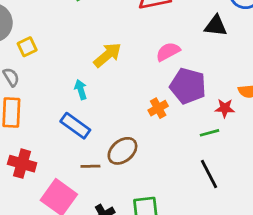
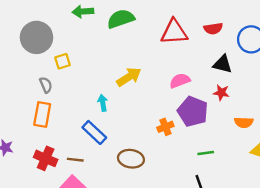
red star: (225, 108) -> (221, 93), moved
brown ellipse: (122, 151) -> (131, 159), turned 40
brown line: (90, 166) -> (75, 160), moved

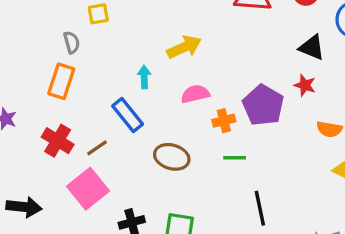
pink semicircle: (180, 81) -> (195, 94), moved
green line: (206, 153) -> (235, 158), moved
brown line: (75, 160) -> (97, 148), turned -49

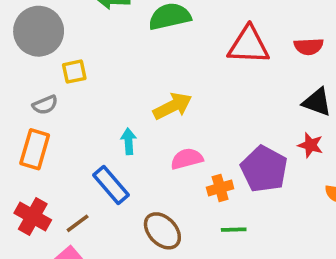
gray semicircle: (72, 42) -> (45, 105), turned 85
brown ellipse: (172, 157) -> (162, 231), turned 32

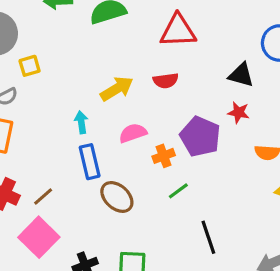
red semicircle: (309, 46) -> (166, 81), moved
blue rectangle: (111, 185) -> (90, 162), moved, turned 32
green line: (234, 230) -> (178, 191), turned -30

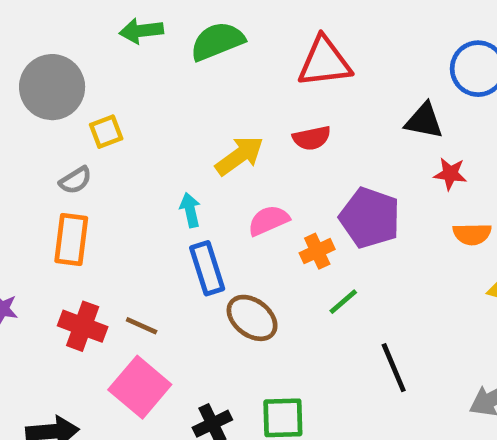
red star: (239, 112) -> (450, 174), moved
brown line: (43, 196) -> (142, 326), turned 70

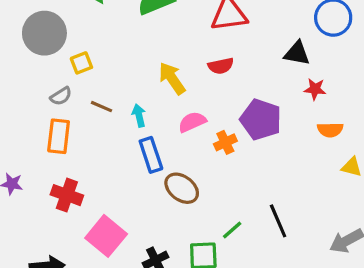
yellow arrow: (239, 156) -> (172, 78), turned -88
green line: (343, 302) -> (232, 230), moved
brown line: (142, 326) -> (102, 107), moved

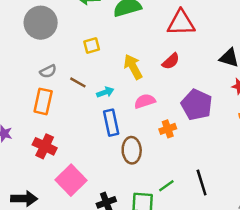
yellow square: (81, 63) -> (92, 46), moved
red semicircle: (221, 66) -> (171, 61), turned -36
cyan arrow: (139, 116) -> (105, 92), turned 77
orange cross: (225, 142) -> (168, 129), moved
brown ellipse: (182, 188) -> (132, 150), turned 45

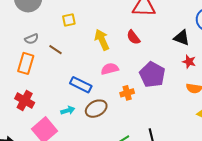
red semicircle: (171, 61) -> (133, 37), turned 91
cyan arrow: (105, 92) -> (68, 110), moved
blue rectangle: (111, 123) -> (81, 85), turned -55
brown ellipse: (132, 150) -> (96, 109), turned 60

